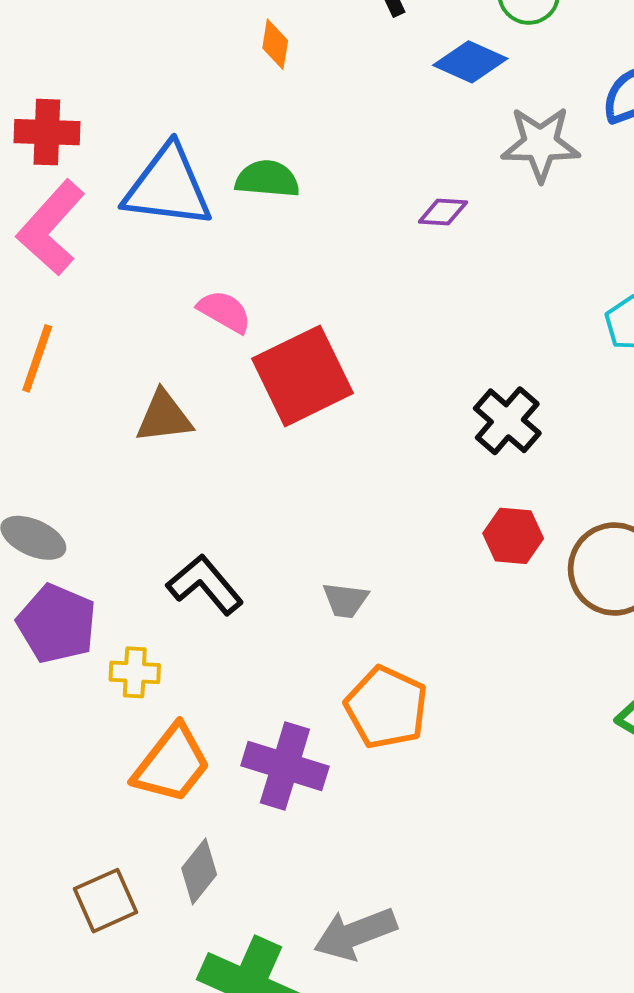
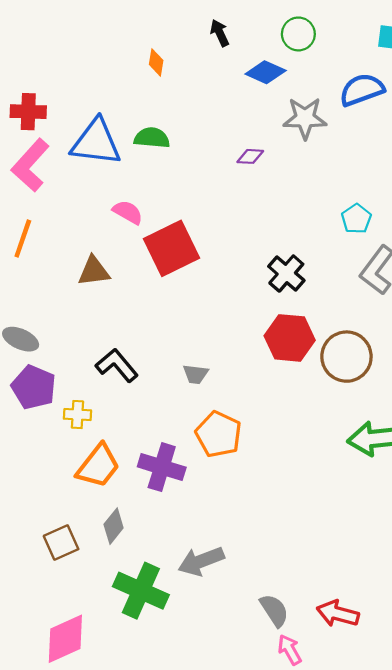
red hexagon: (513, 536) -> (290, 338), size x1.5

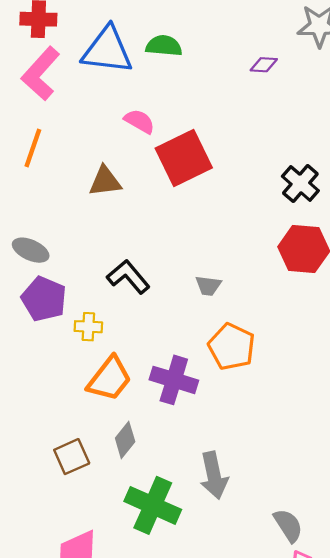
gray arrow: (201, 561) -> (214, 475), turned -81

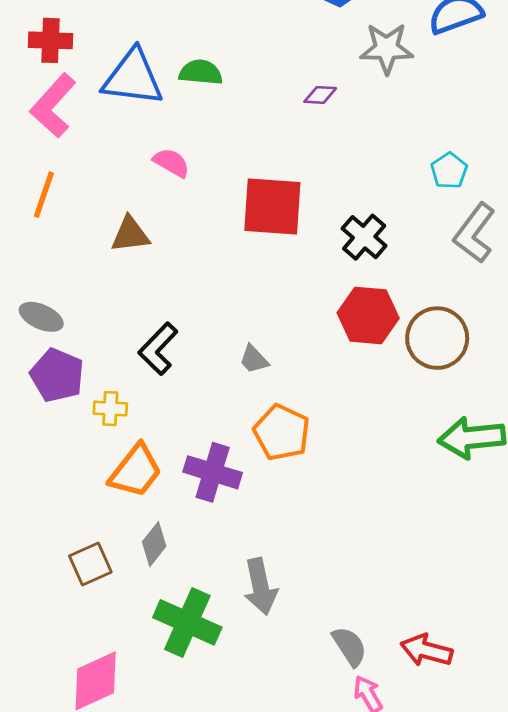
red square: (184, 158) -> (272, 207), moved, turned 30
black L-shape: (128, 277) -> (158, 349), turned -96
gray trapezoid: (208, 286) -> (254, 359), turned 40

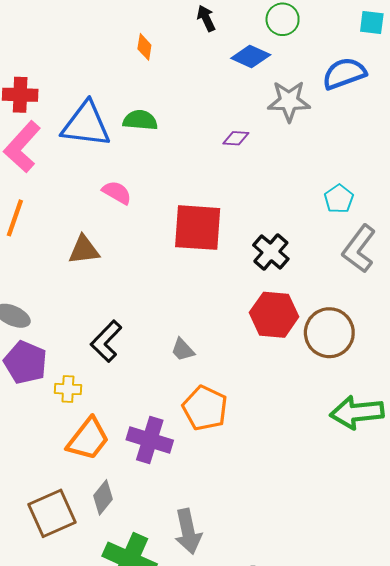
brown square: (90, 564) -> (52, 513), size x1.4

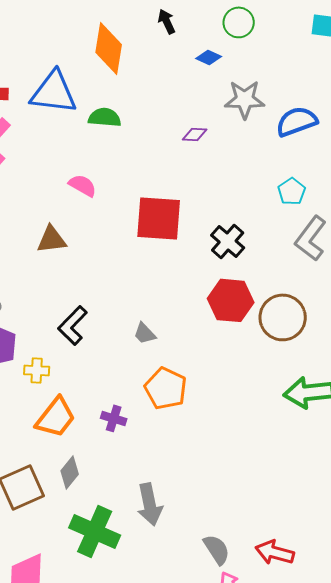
orange diamond: (144, 47) -> (109, 48), size x2.0
blue diamond: (251, 56) -> (209, 57), size x0.7
blue semicircle: (344, 73) -> (297, 121), moved
blue triangle: (86, 124) -> (54, 92), moved
purple cross: (150, 440) -> (114, 418), size x0.6

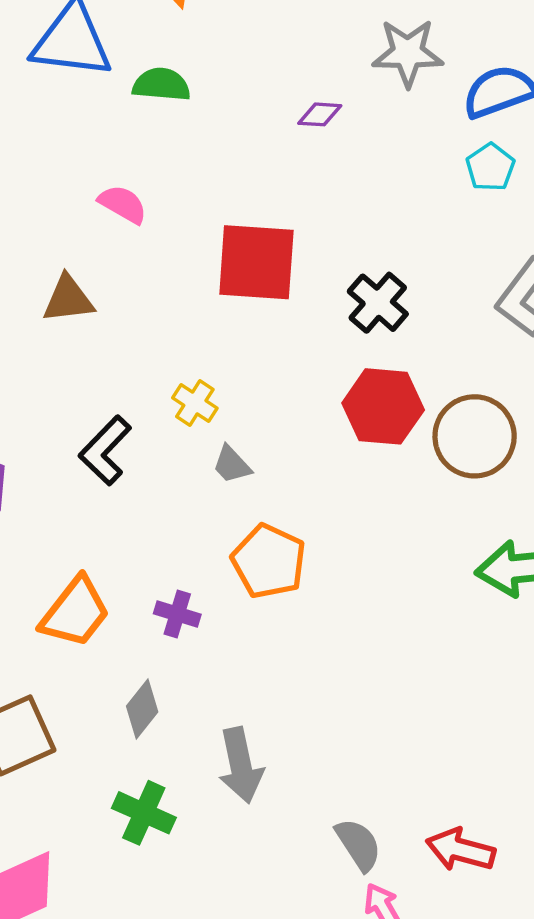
cyan pentagon: (292, 191) -> (490, 167), moved
yellow cross: (37, 370) -> (195, 403), moved, turned 30
gray diamond: (70, 472) -> (142, 709), moved
green cross: (95, 531) -> (144, 813), size x0.7

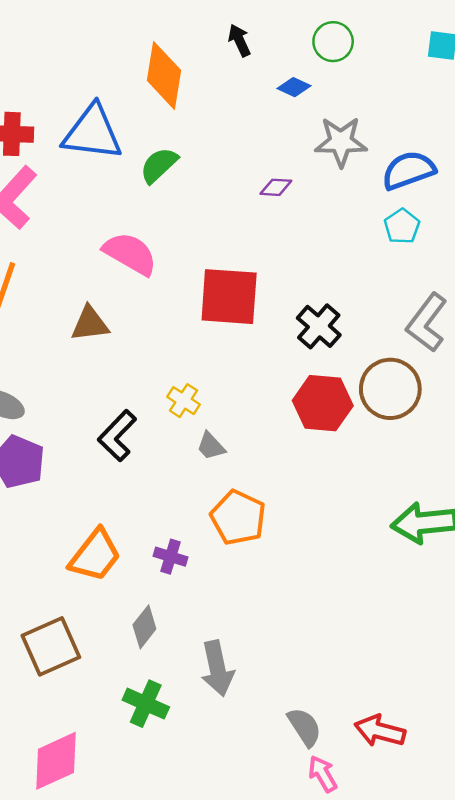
green semicircle: (161, 85) -> (159, 165), turned -48
pink semicircle: (123, 204) -> (130, 254), size x1.5
brown circle: (475, 436) -> (390, 389), moved

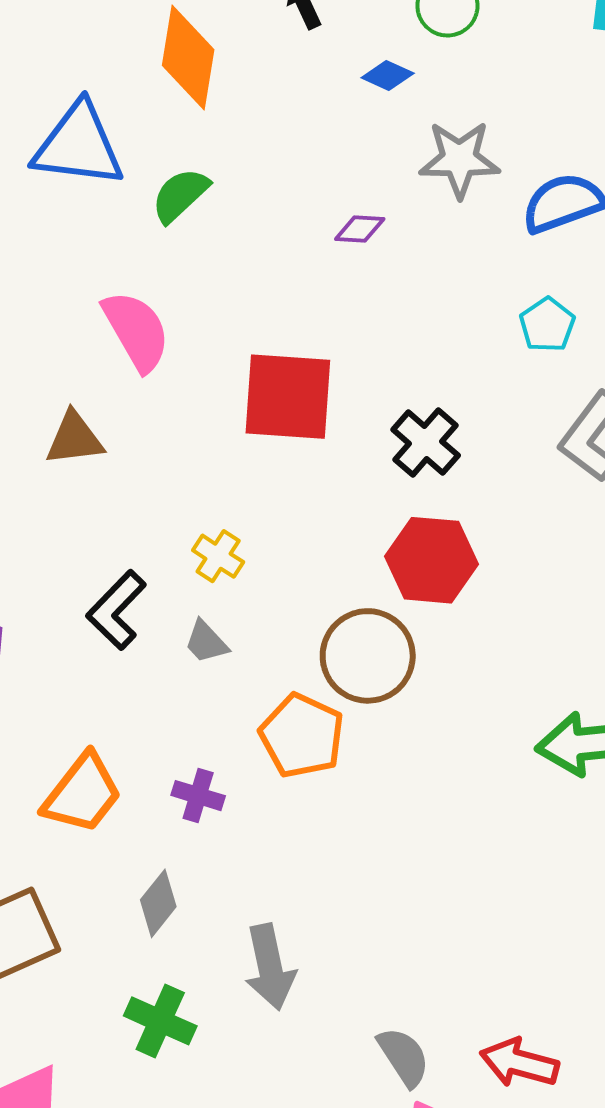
cyan pentagon: (402, 226) -> (547, 325), moved
pink semicircle: (130, 254) -> (136, 331), turned 30
brown circle: (390, 389) -> (368, 656), moved
gray trapezoid: (211, 446) -> (206, 642), moved

